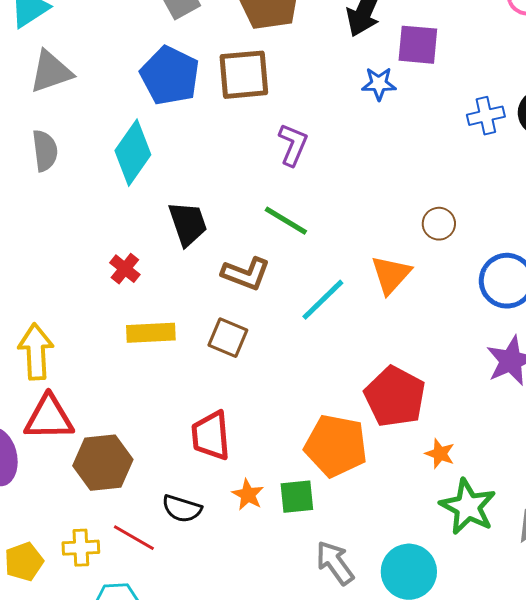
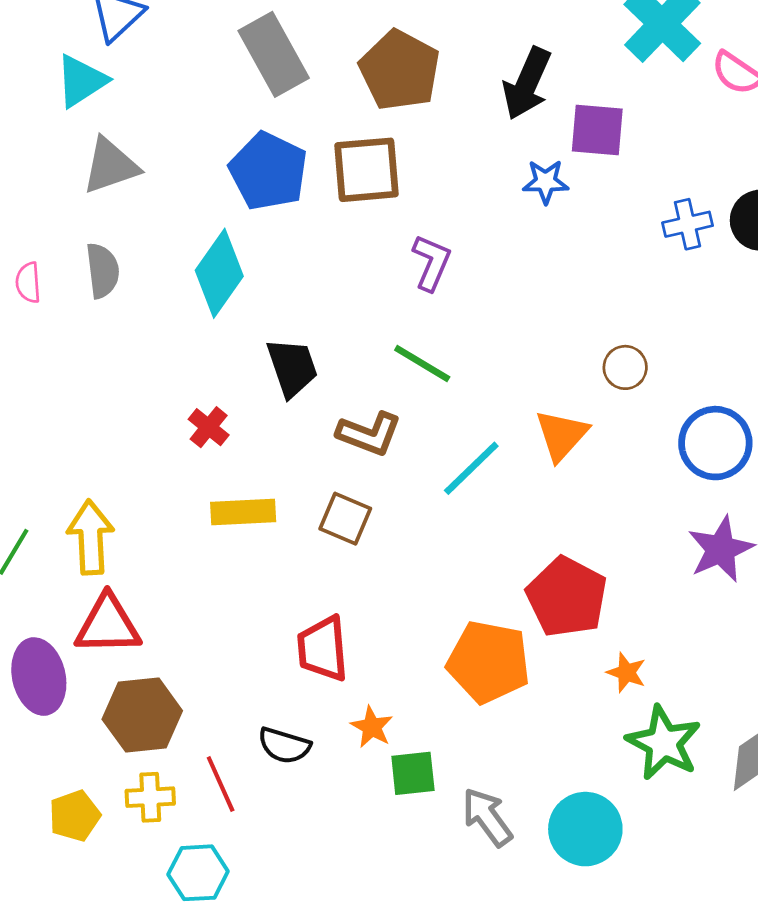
brown hexagon: (103, 463) -> (142, 715), moved
green square: (297, 497) -> (413, 773), moved
red line: (134, 538) -> (221, 784), turned 36

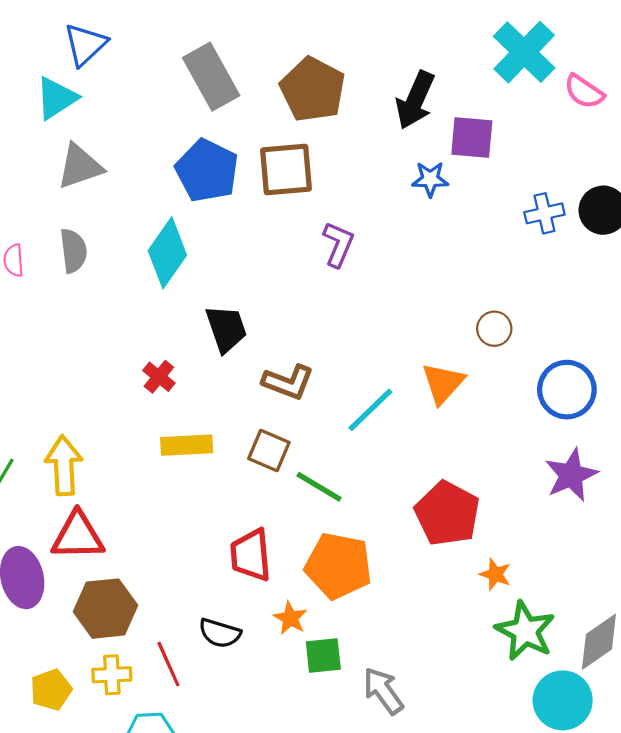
green line: (422, 363) -> (319, 487), moved
orange pentagon: (489, 662) -> (338, 566), moved
cyan circle: (585, 829) -> (563, 700), moved

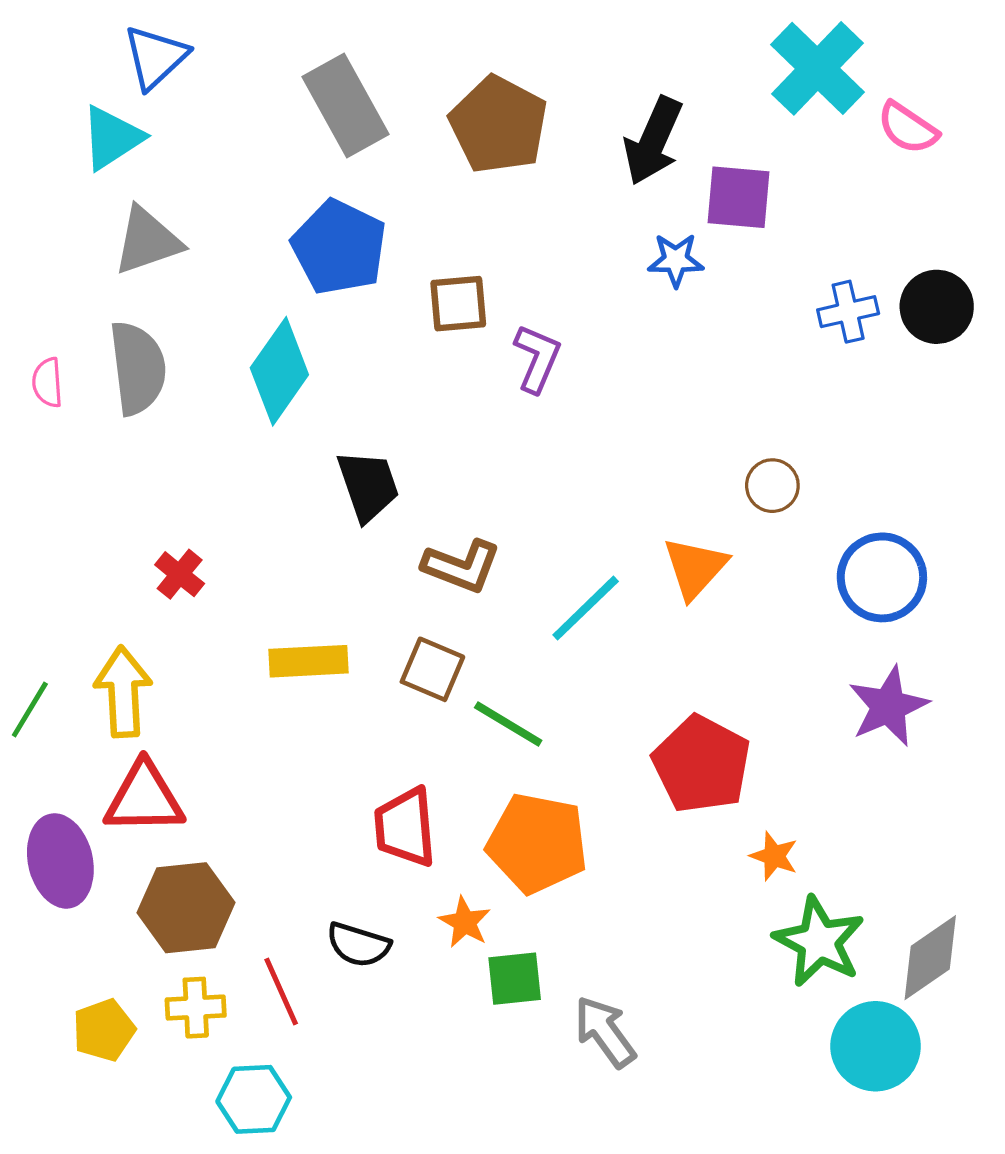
brown square: (286, 170) -> (458, 304), moved, size x0.7
gray semicircle: (73, 251) -> (138, 368), size x1.4
red cross: (159, 377) -> (180, 574), moved

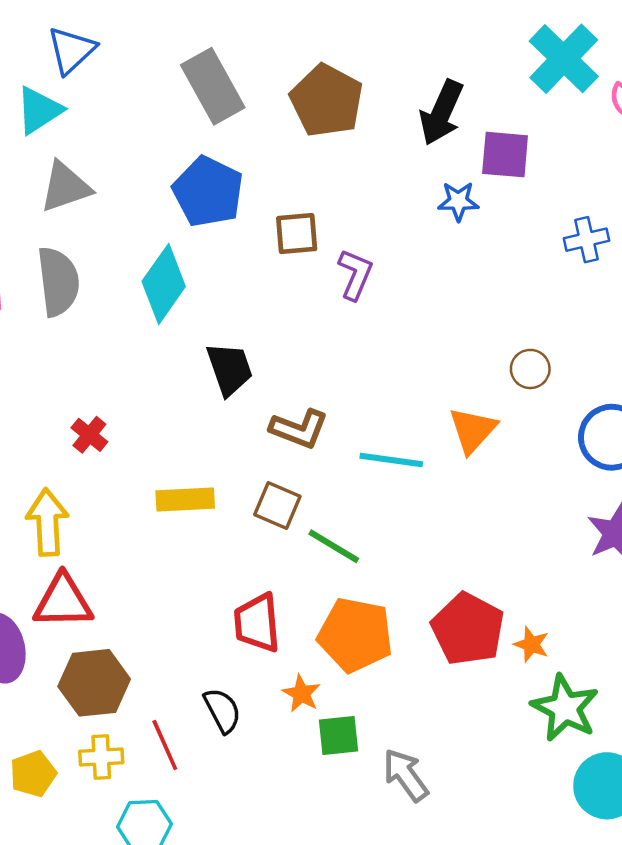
cyan line: (586, 608) -> (391, 460), turned 52
red pentagon: (702, 764) -> (468, 629), moved
black semicircle: (358, 945) -> (222, 710), turned -135

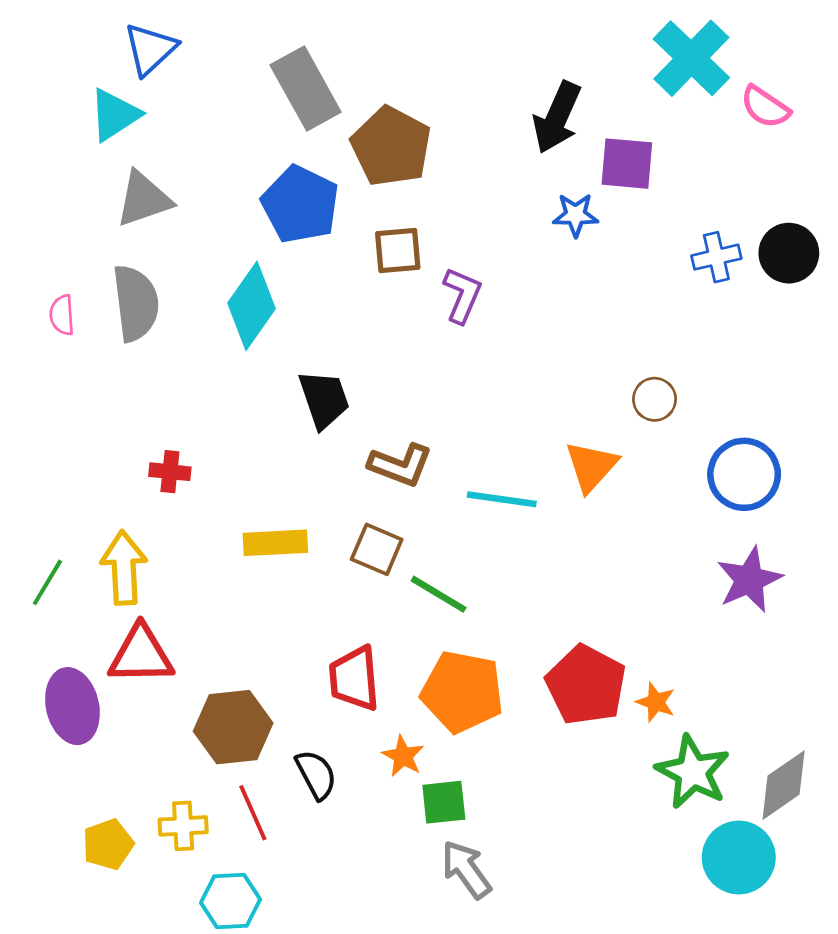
brown pentagon: (327, 101) -> (391, 146), moved
red cross: (89, 435) -> (170, 472), turned -33
brown hexagon: (94, 683) -> (233, 727), moved
gray arrow: (406, 775) -> (466, 869), moved

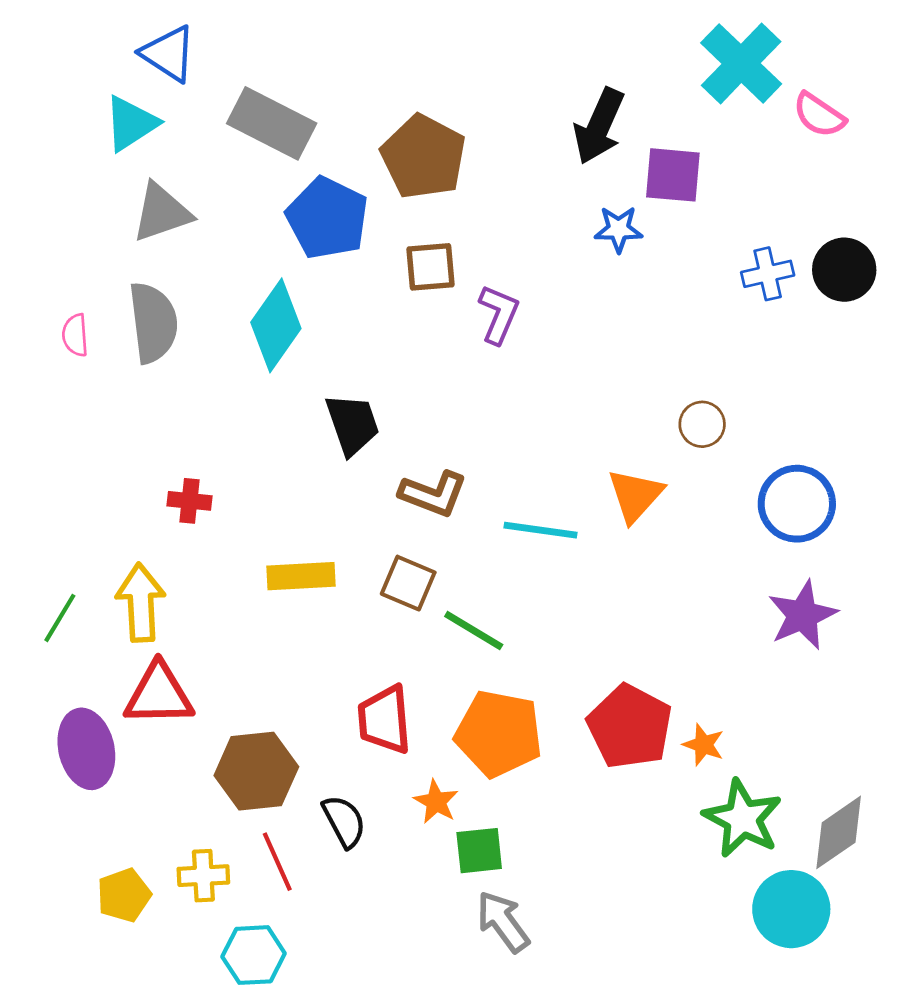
blue triangle: (150, 49) -> (169, 54), turned -44
gray rectangle: (306, 88) -> (272, 123), moved, turned -34

